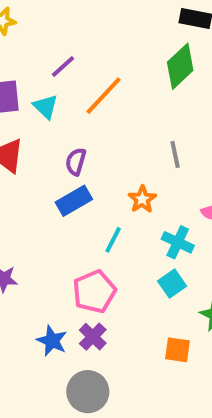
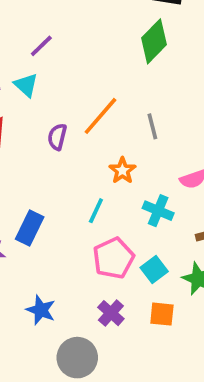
orange line: (104, 96) -> (101, 116), moved
blue rectangle: (74, 201) -> (30, 228), moved, turned -32
cyan square: (172, 284) -> (154, 269), moved
pink pentagon: (94, 292) -> (113, 258), moved
purple cross: (93, 337) -> (111, 313), moved

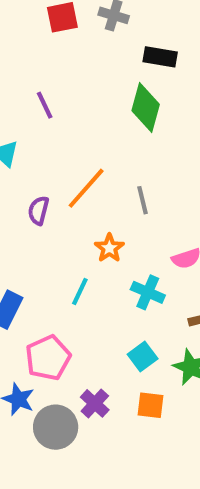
green diamond: (154, 41) -> (146, 107), turned -30
purple line: (41, 46) -> (45, 105), moved, turned -72
pink pentagon: (113, 258) -> (48, 358), moved
gray circle: (77, 358) -> (56, 427), moved

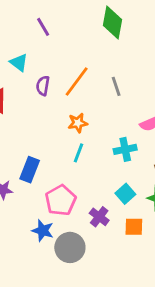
purple semicircle: (39, 210) -> (43, 86), moved
orange star: (109, 248) -> (78, 123), moved, turned 30
cyan cross: (148, 292) -> (125, 149), turned -30
purple cross: (95, 403) -> (99, 217), moved

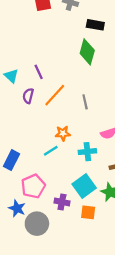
purple line: (43, 27) -> (39, 72), moved
orange star: (78, 123) -> (63, 133), moved
cyan line: (78, 153) -> (51, 151), turned 32
cyan square: (125, 194) -> (84, 186), size x1.5
purple cross: (99, 217) -> (62, 202), turned -32

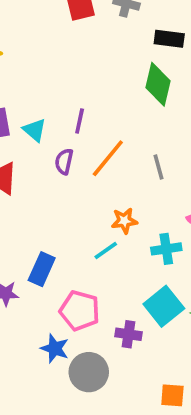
purple line: (39, 72) -> (80, 121), turned 40
pink pentagon: (33, 186) -> (80, 311), turned -30
orange square: (88, 212) -> (172, 395), moved

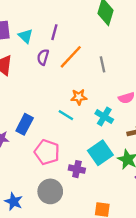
cyan cross: (166, 249) -> (104, 117), turned 36
cyan line: (106, 250) -> (66, 115), turned 63
blue star: (55, 348) -> (14, 202), moved

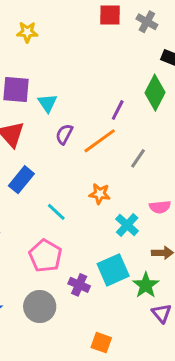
purple line: (54, 32) -> (118, 110), moved
gray line: (103, 64) -> (138, 158), turned 35
cyan line: (66, 115) -> (56, 212), moved
blue rectangle: (25, 124) -> (21, 180), moved

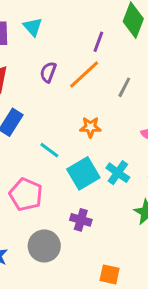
cyan triangle: (47, 103) -> (33, 27), moved
cyan cross: (127, 225) -> (118, 173), moved
pink pentagon: (45, 256) -> (26, 195), moved
cyan square: (113, 270) -> (83, 173), moved

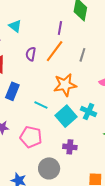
orange star: (90, 127) -> (65, 85), size x1.6

